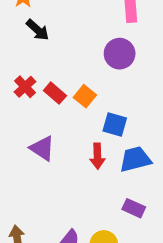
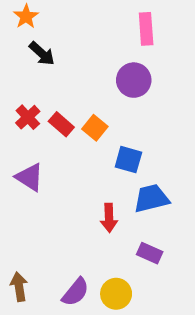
purple triangle: (42, 148) -> (30, 177), moved
red arrow: (97, 156) -> (109, 218), moved

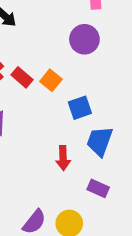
blue square: (128, 160) -> (80, 108), turned -35
blue trapezoid: (151, 198) -> (100, 141), turned -56

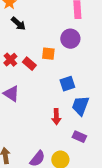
orange square: (51, 80) -> (48, 54), moved, turned -32

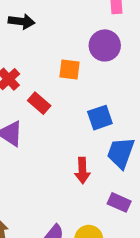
black arrow: (18, 24) -> (21, 21), turned -35
red rectangle: (29, 64) -> (39, 103), moved

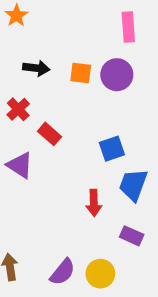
black arrow: (21, 21) -> (36, 68), moved
orange square: (70, 70) -> (81, 73), moved

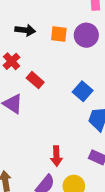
blue square: (112, 149) -> (83, 91), turned -30
red arrow: (94, 203) -> (56, 156), moved

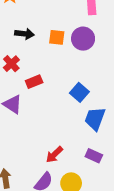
red rectangle: (35, 80) -> (34, 82), turned -63
red arrow: (56, 156) -> (54, 155), turned 48

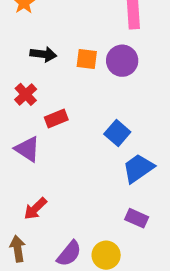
blue trapezoid: (95, 119) -> (138, 168), turned 35
red arrow: (54, 155) -> (35, 209), moved

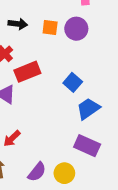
red rectangle: (56, 119) -> (27, 72), size x1.5
purple rectangle: (137, 218) -> (87, 146), size x1.5

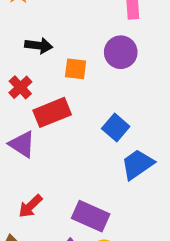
orange square: (50, 27) -> (76, 69), moved
purple rectangle: (87, 146) -> (91, 216), moved

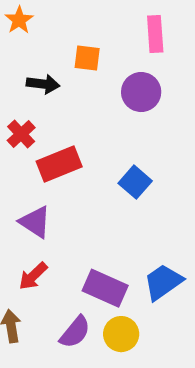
orange square: (76, 69) -> (87, 58), moved
purple triangle: (22, 144) -> (35, 222), moved
blue trapezoid: (137, 164) -> (163, 282), moved

